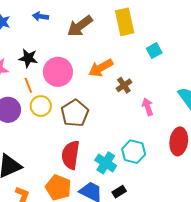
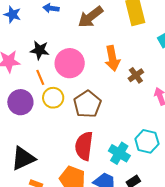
orange arrow: (101, 68) -> (112, 58), turned -70

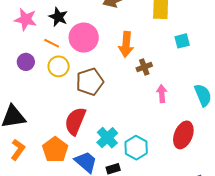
orange line: (40, 77) -> (52, 43), turned -56
purple circle: (20, 102) -> (26, 62), size x0.7
cyan hexagon: (147, 141) -> (136, 148), moved

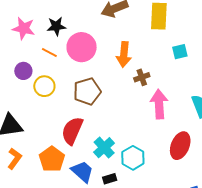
black star: (58, 17) -> (56, 26), turned -30
yellow circle: (59, 66) -> (44, 86), moved
pink arrow: (162, 94) -> (159, 104), size x1.6

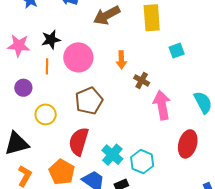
orange line: (49, 53) -> (47, 66), turned 70
orange arrow: (124, 54) -> (121, 60), size x0.7
brown cross: (142, 77) -> (142, 80), turned -35
yellow circle: (44, 86) -> (46, 114), moved

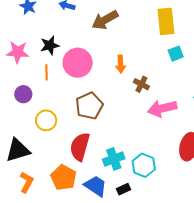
yellow rectangle: (152, 18) -> (166, 21), moved
pink arrow: (162, 105) -> (162, 108), turned -92
cyan cross: (112, 155) -> (114, 159), turned 30

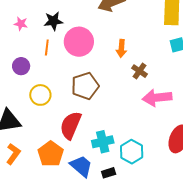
pink star: (18, 52) -> (21, 24), size x0.6

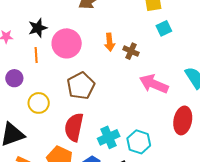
brown cross: (139, 71) -> (131, 51), moved
pink arrow: (157, 98) -> (154, 84), turned 40

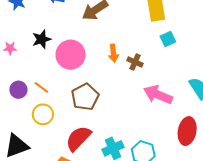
orange line: (36, 55) -> (41, 87), moved, turned -49
red semicircle: (74, 127) -> (78, 138), turned 32

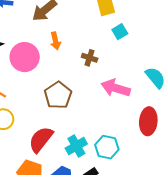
orange arrow: (114, 53) -> (55, 41), moved
brown pentagon: (85, 97) -> (58, 95), moved

